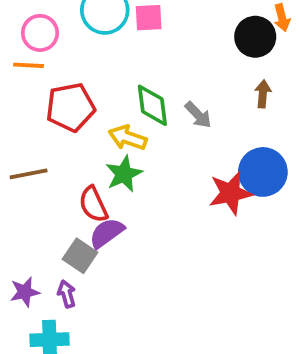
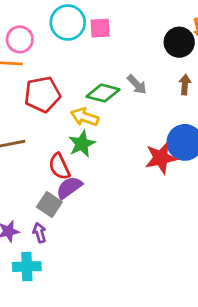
green diamond: (152, 105) -> (103, 93), turned -68
gray arrow: (198, 115) -> (137, 85), moved

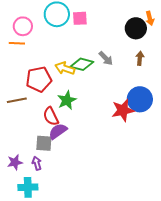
red pentagon: (42, 94) -> (39, 79), moved
yellow arrow: (85, 117) -> (65, 68), moved
gray square: (49, 204) -> (44, 143), turned -30

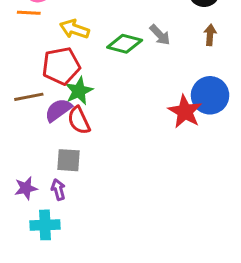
yellow arrow: (65, 68) -> (74, 29), moved
green star: (67, 100) -> (79, 91), moved
red star: (123, 110) -> (185, 112), turned -30
purple semicircle: (58, 131) -> (58, 110), moved

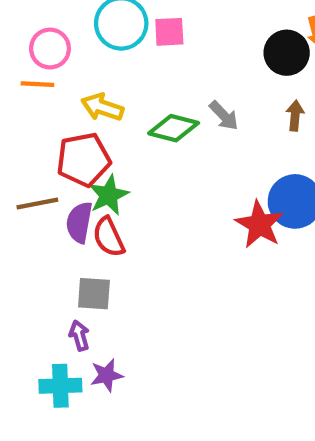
purple semicircle: (58, 110) -> (79, 222), turned -44
purple star: (26, 188) -> (107, 375), moved

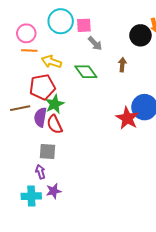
orange line: (37, 84) -> (29, 51), moved
gray arrow: (224, 116) -> (95, 43), moved
brown arrow: (295, 116) -> (122, 65), moved
green diamond: (174, 128) -> (86, 72), turned 40

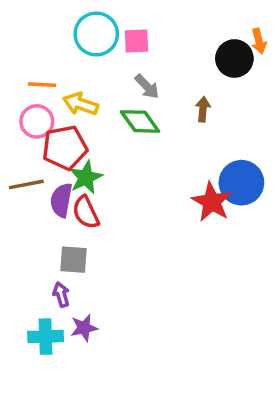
pink circle: (26, 33) -> (37, 121), moved
gray arrow: (95, 43) -> (147, 86), moved

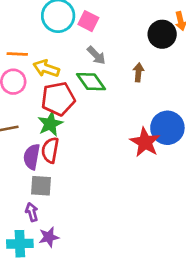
pink square: (136, 41) -> (88, 21), turned 30
red pentagon: (65, 148) -> (58, 99), moved
purple semicircle: (61, 200) -> (32, 157), moved
red semicircle: (86, 212) -> (50, 150), turned 35

